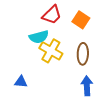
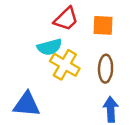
orange square: (81, 20) -> (103, 25), turned -30
blue triangle: (21, 82) -> (27, 104), size x1.6

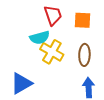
red trapezoid: (66, 19) -> (53, 15), turned -65
blue triangle: (27, 104) -> (21, 83), turned -35

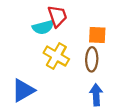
orange square: (82, 20) -> (97, 35), moved
cyan semicircle: (40, 38) -> (43, 27), moved

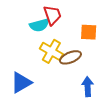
brown ellipse: (92, 59) -> (70, 57), moved, turned 65

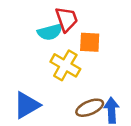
orange square: (89, 32) -> (90, 42), moved
brown ellipse: (70, 57) -> (90, 108), moved

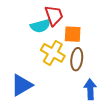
brown ellipse: (90, 108) -> (77, 59), moved, turned -60

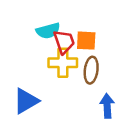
red trapezoid: (54, 15) -> (64, 42), moved
yellow cross: (53, 53) -> (63, 63), turned -30

